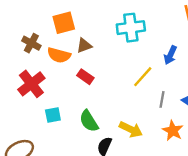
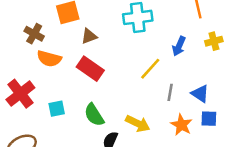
orange semicircle: (59, 55) -> (49, 59), moved
red rectangle: (85, 77) -> (90, 69), size x1.5
red cross: (31, 84) -> (20, 94), moved

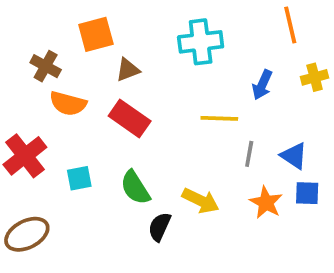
yellow line: (150, 69) -> (219, 118), turned 50

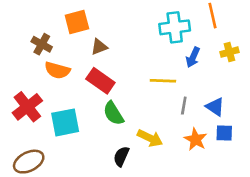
cyan cross: (201, 42) -> (175, 27), moved
cyan square: (79, 178) -> (65, 122), size x1.6
green semicircle: (135, 188) -> (113, 113), moved

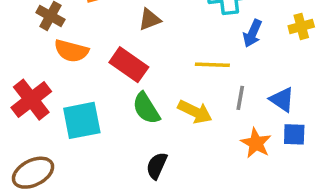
brown triangle: (99, 47) -> (150, 19), moved
yellow arrow: (150, 138) -> (195, 112), moved

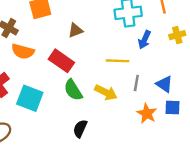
cyan square: (82, 120) -> (30, 98), turned 32

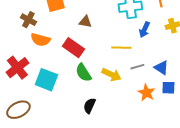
brown triangle: (75, 30) -> (85, 22), turned 32
gray line: (136, 83) -> (137, 67), turned 64

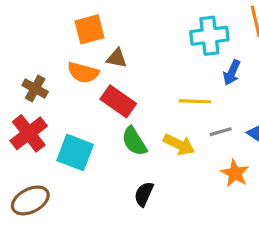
brown cross: (28, 20) -> (35, 89), moved
brown triangle: (85, 22) -> (117, 58), moved
orange semicircle: (40, 40) -> (83, 73), moved

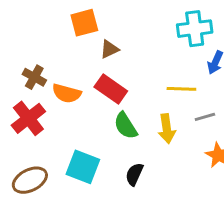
brown triangle: (117, 58) -> (109, 49), turned -36
orange semicircle: (83, 73) -> (67, 93), moved
yellow arrow: (179, 144) -> (167, 129), turned 56
cyan square: (75, 152) -> (83, 167), moved

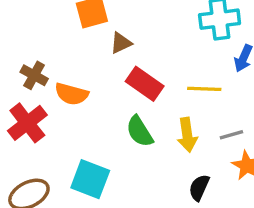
red rectangle: (111, 89) -> (145, 84), moved
gray line: (205, 117) -> (231, 135), moved
black semicircle: (134, 174) -> (199, 188), moved

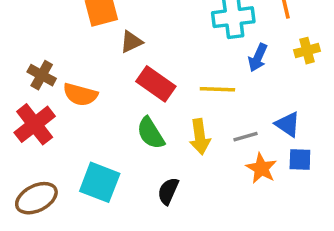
black semicircle: (199, 188) -> (168, 191), moved

